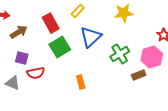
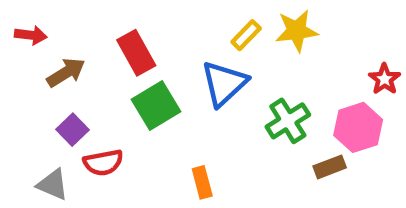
yellow rectangle: (78, 11) -> (246, 35), moved
purple square: (22, 58) -> (73, 130), turned 32

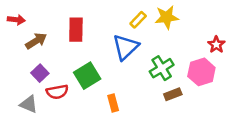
red rectangle: (136, 53) -> (76, 30), turned 30
green square: (156, 105) -> (87, 76), moved
brown rectangle: (330, 167) -> (173, 94), moved

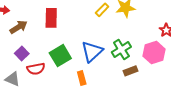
blue triangle: (126, 47) -> (92, 52), moved

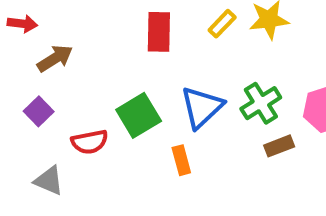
red rectangle: (51, 18) -> (159, 32), moved
purple square: (22, 54) -> (39, 111), moved
gray triangle: (12, 79) -> (49, 181), moved

